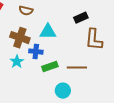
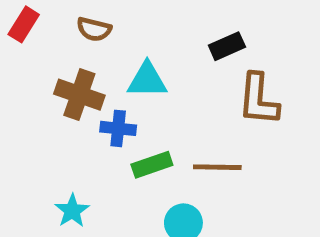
cyan star: (17, 62) -> (72, 211), moved

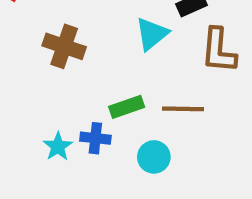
cyan triangle: (147, 80) -> (152, 34), moved, turned -39
blue cross: (118, 128) -> (95, 138), moved

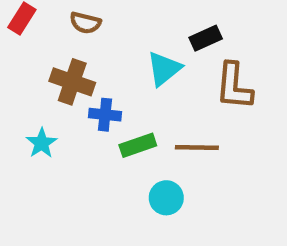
blue cross: (95, 138) -> (105, 115), moved
cyan star: (58, 147) -> (42, 143), moved

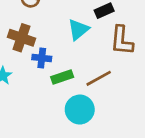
brown line: (197, 147) -> (99, 78), turned -30
cyan circle: (166, 198) -> (80, 110), size x1.4

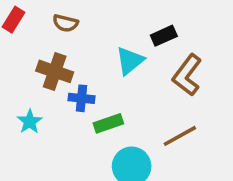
brown L-shape: (122, 40) -> (187, 75), turned 32
brown line: (99, 78) -> (180, 136), moved

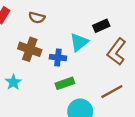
blue cross: (82, 98) -> (58, 58), moved

